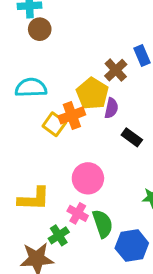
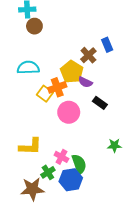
purple semicircle: (111, 108) -> (85, 82), turned 104
pink circle: (88, 178) -> (69, 112), moved
blue hexagon: (132, 246) -> (71, 180), moved

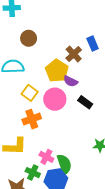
brown circle: (34, 26) -> (29, 38), moved
orange cross: (57, 87) -> (32, 119), moved
pink circle: (69, 112) -> (55, 99), moved
green cross: (48, 172) -> (33, 173), turned -32

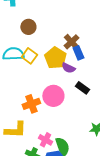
blue rectangle: (93, 44) -> (78, 53), moved
yellow square: (30, 93) -> (29, 56), moved
pink circle: (55, 99) -> (53, 96), moved

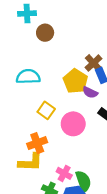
brown circle: (28, 27) -> (45, 33), moved
yellow square: (29, 56) -> (46, 110), moved
orange cross: (31, 104) -> (37, 143), moved

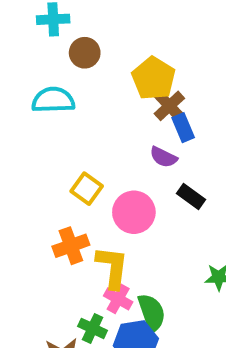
cyan semicircle: (28, 77) -> (53, 100), moved
yellow pentagon: (75, 81) -> (154, 78), moved
yellow L-shape: (30, 162) -> (112, 267), moved, turned -85

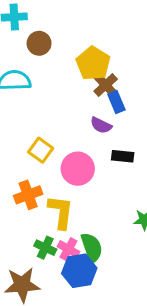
black rectangle: (191, 196) -> (123, 156), turned -30
pink cross: (118, 299) -> (68, 249), moved
green cross: (93, 328) -> (45, 248), moved

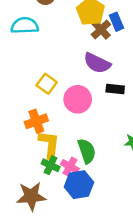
blue rectangle: (116, 102) -> (116, 22), moved
purple semicircle: (101, 125) -> (97, 63), size x1.5
yellow L-shape: (61, 212) -> (49, 145), moved
green semicircle: (92, 248) -> (87, 151), moved

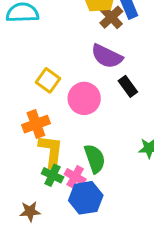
black rectangle: (115, 89) -> (128, 86), turned 48
brown star: (31, 196) -> (30, 211), size x0.6

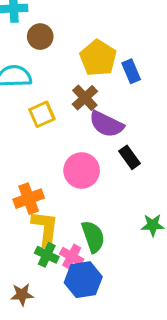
brown cross: (111, 17) -> (85, 98), moved
yellow square: (48, 80) -> (42, 114), moved, turned 30

